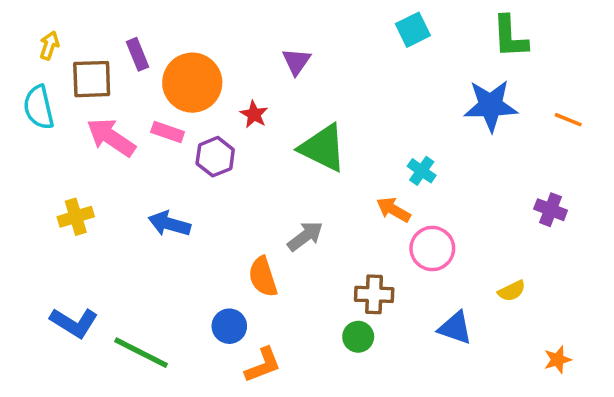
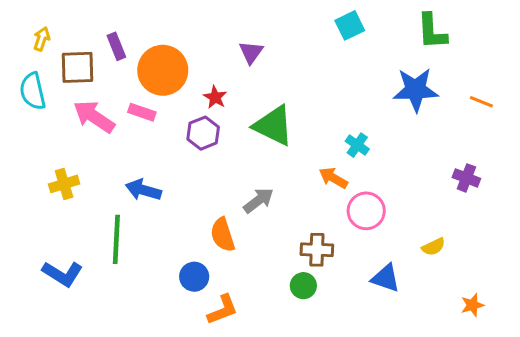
purple hexagon: (215, 157) -> (203, 133), moved
green line: (141, 353) -> (116, 239), moved, turned 66

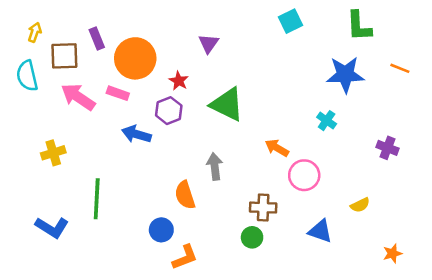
orange line: (481, 102) -> (400, 68), moved
cyan cross: (357, 145) -> (327, 121), moved
blue arrow: (143, 190) -> (136, 134), moved
gray arrow: (258, 200) -> (215, 167), turned -60

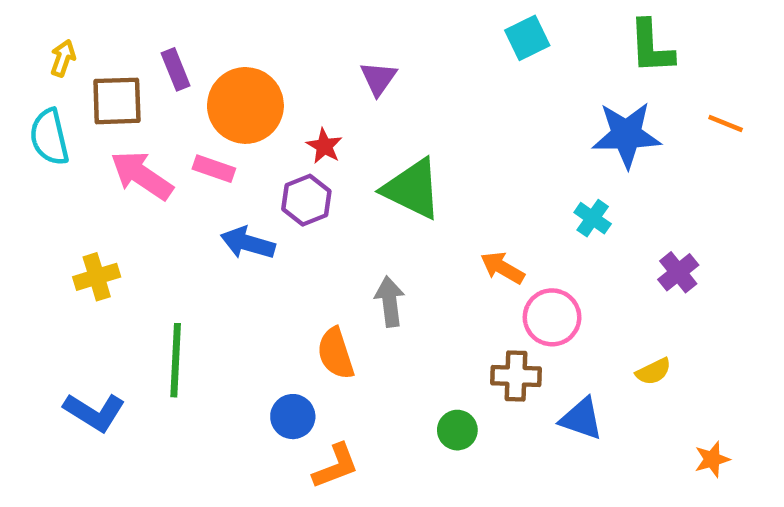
purple cross: (387, 148) -> (678, 272), moved, turned 30
brown cross: (263, 208) -> (516, 376), moved

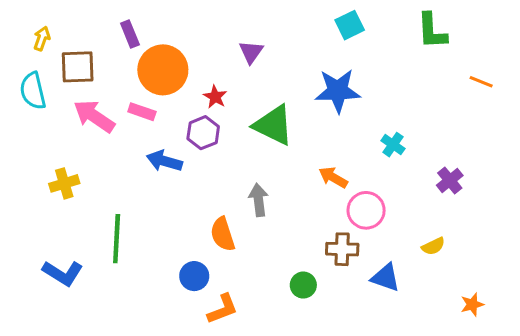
purple rectangle: (176, 69) -> (130, 34), moved
blue star: (626, 135) -> (338, 91), moved

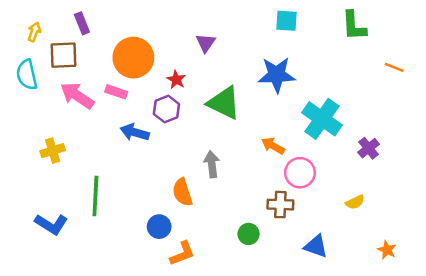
cyan square: (350, 25) -> (286, 21), turned 30
purple rectangle: (130, 34) -> (82, 23), moved
cyan cross: (393, 145) -> (322, 119), size x2.0
blue triangle: (385, 278) -> (316, 246), moved
orange star: (472, 304) -> (387, 250), turned -30

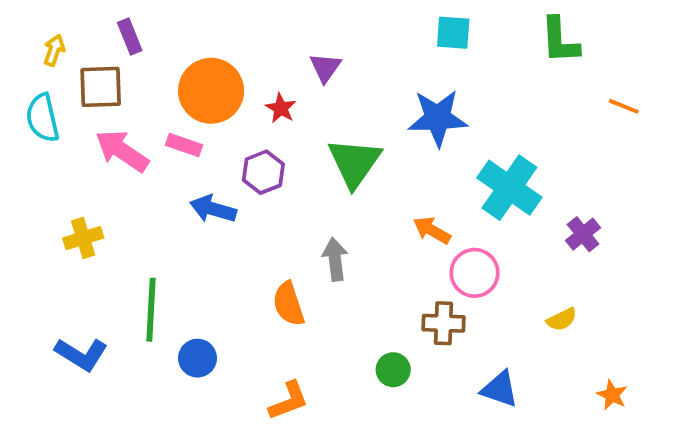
red star: (176, 80) -> (281, 108), moved
green triangle: (224, 103) -> (354, 162), turned 39
blue circle: (159, 227) -> (198, 358), moved

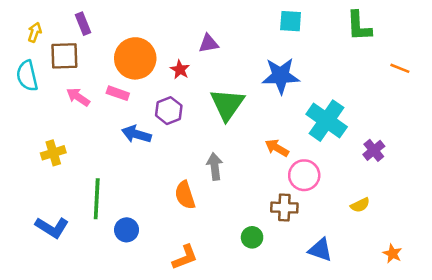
purple triangle: (325, 68) -> (209, 43), turned 45
pink arrow: (122, 151) -> (78, 97), size x0.7

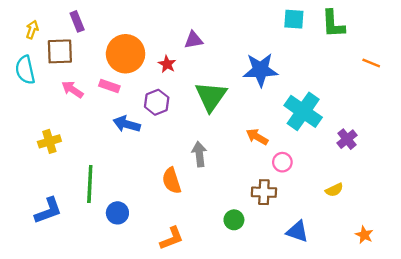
cyan square: (291, 21) -> (294, 19), moved
pink circle: (304, 175) -> (282, 162), size x0.7
blue L-shape: (52, 227) -> (48, 211), turned -52

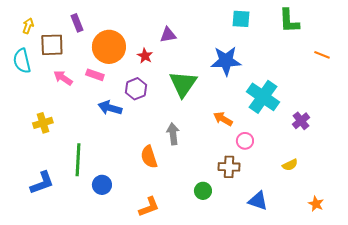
cyan square: (294, 19) -> (241, 19), moved
purple rectangle: (77, 21) -> (77, 23), moved

